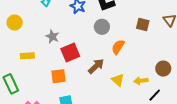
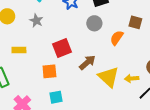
gray star: (52, 36) -> (36, 21), moved
orange semicircle: (118, 47) -> (117, 38), moved
yellow triangle: (118, 80) -> (109, 77), size x1.6

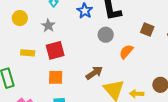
brown square: (135, 22) -> (147, 29), moved
red square: (62, 48) -> (55, 50), moved

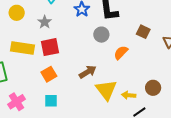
yellow rectangle: (28, 53) -> (23, 48), size x1.6
orange square: (56, 77) -> (49, 74), turned -35

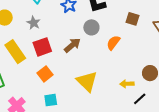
yellow rectangle: (23, 48) -> (15, 52), turned 55
brown arrow: (88, 72) -> (72, 45), moved
yellow triangle: (106, 90) -> (87, 81), moved

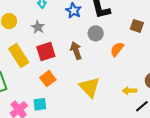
brown arrow: (72, 45) -> (76, 51), turned -72
cyan square: (51, 100) -> (40, 104), moved

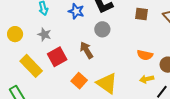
orange semicircle: (117, 49) -> (145, 55), moved, turned -105
orange square: (48, 79) -> (79, 81), moved

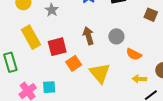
gray circle: (102, 29) -> (116, 36), moved
orange semicircle: (145, 55) -> (134, 54), moved
red square: (57, 57) -> (57, 47), moved

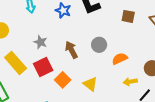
gray star: (52, 10) -> (40, 42), moved
orange semicircle: (134, 54) -> (120, 59), turned 140
yellow triangle: (100, 73) -> (90, 84), size x0.7

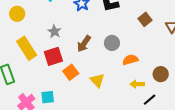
brown square: (128, 16) -> (145, 19), turned 32
brown arrow: (71, 50) -> (84, 44), turned -126

